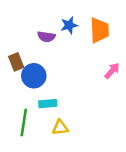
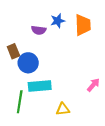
pink arrow: (112, 71) -> (93, 85), moved
cyan rectangle: (48, 104) -> (40, 86), size x1.5
yellow triangle: (60, 128) -> (63, 109), moved

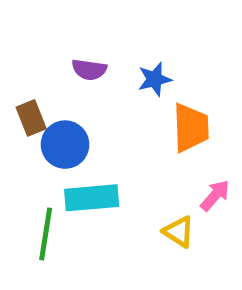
blue star: (58, 21) -> (155, 79), moved
orange trapezoid: (83, 25) -> (191, 128), moved
yellow triangle: (63, 109) -> (179, 232), moved, turned 40

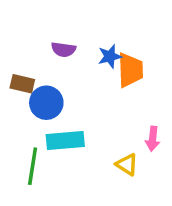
brown rectangle: (31, 118) -> (22, 84), turned -55
orange trapezoid: (191, 128) -> (130, 70), moved
pink arrow: (215, 195) -> (153, 139), turned 145

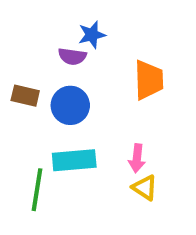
blue star: (110, 56) -> (92, 35), moved
blue circle: (46, 103) -> (70, 105), moved
pink arrow: (153, 139) -> (137, 158), moved

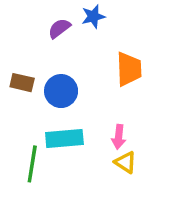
blue star: (92, 35) -> (93, 16), moved
purple semicircle: (72, 56) -> (59, 28), moved, turned 135

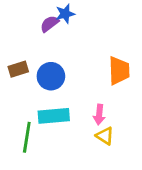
blue star: (93, 16) -> (65, 14), moved
orange trapezoid: (129, 69) -> (119, 71), moved
brown rectangle: (22, 83) -> (18, 69), turned -30

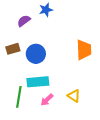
purple semicircle: (50, 24) -> (24, 21), moved
pink arrow: (99, 115) -> (47, 100), moved, turned 40

